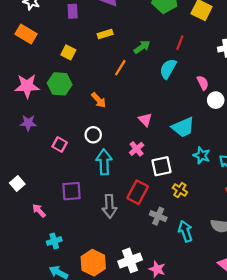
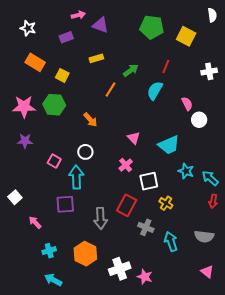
purple rectangle: (73, 11) -> (66, 37), turned 72
orange rectangle: (26, 34) -> (35, 62), moved
cyan arrow: (104, 162) -> (76, 177), moved
orange hexagon: (93, 263) -> (85, 254), moved

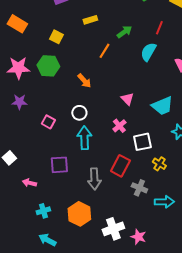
orange rectangle: (35, 62) -> (17, 24), moved
cyan arrow: (76, 177) -> (84, 138), moved
pink arrow: (35, 222) -> (29, 183), turned -32
cyan arrow: (171, 242) -> (164, 202), turned 108

